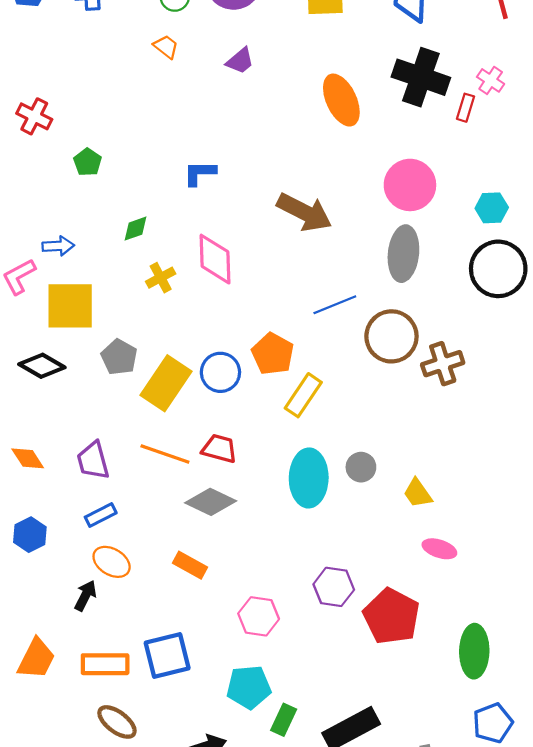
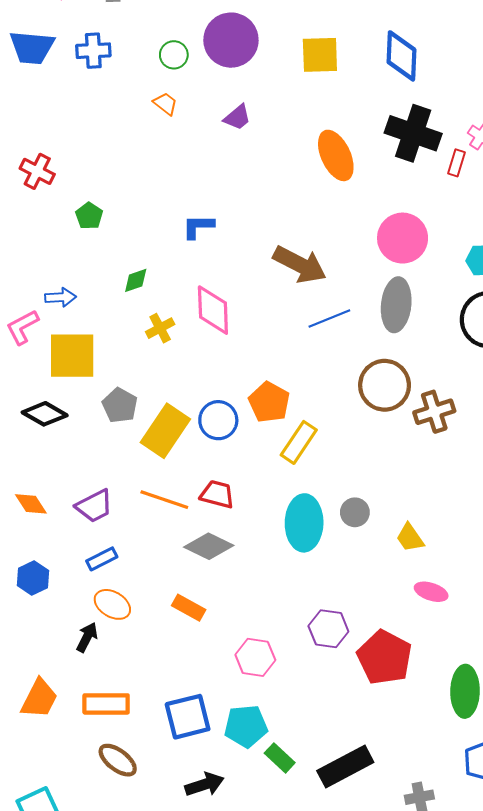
blue line: (335, 305) -> (329, 319), moved
purple trapezoid: (93, 461) -> (94, 506), turned -102
blue square: (167, 656) -> (188, 717), moved
green rectangle: (284, 720) -> (280, 758), turned -72

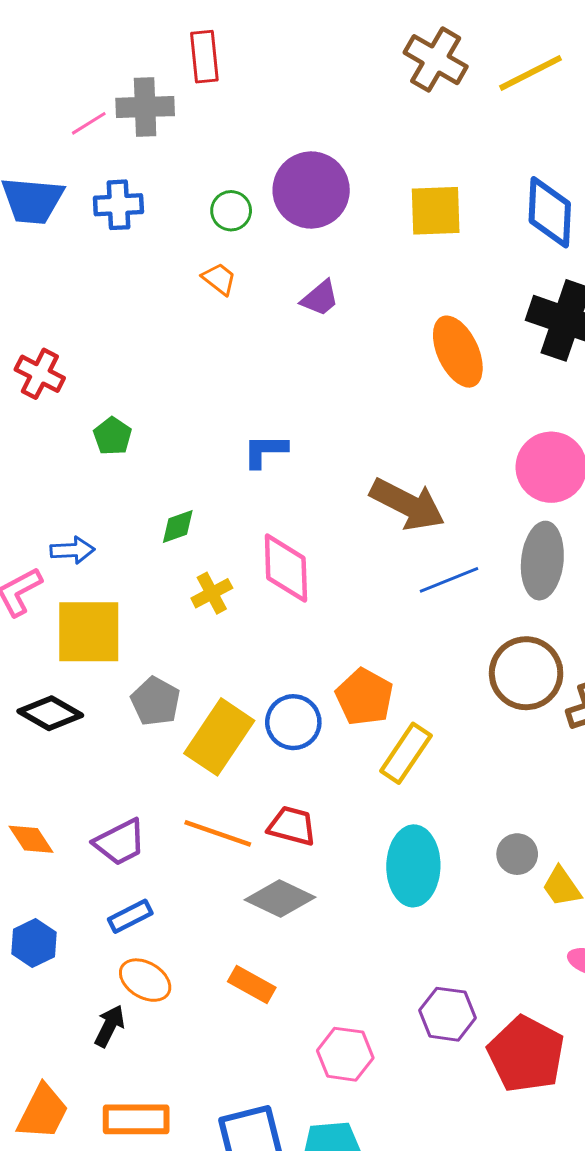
gray circle: (355, 512) -> (517, 854), moved

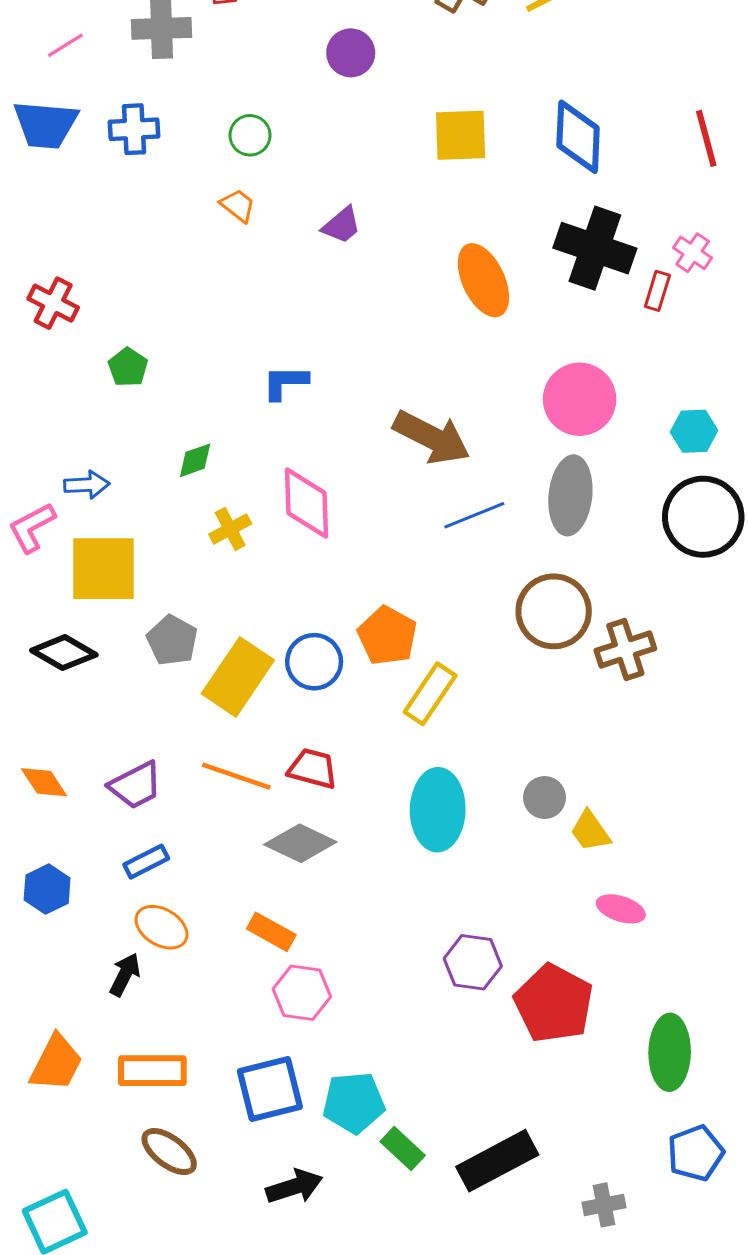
pink line: (89, 123) -> (65, 45), moved
purple circle: (311, 190) -> (351, 53), moved, size x0.6
pink hexagon: (345, 1054) -> (302, 993), moved

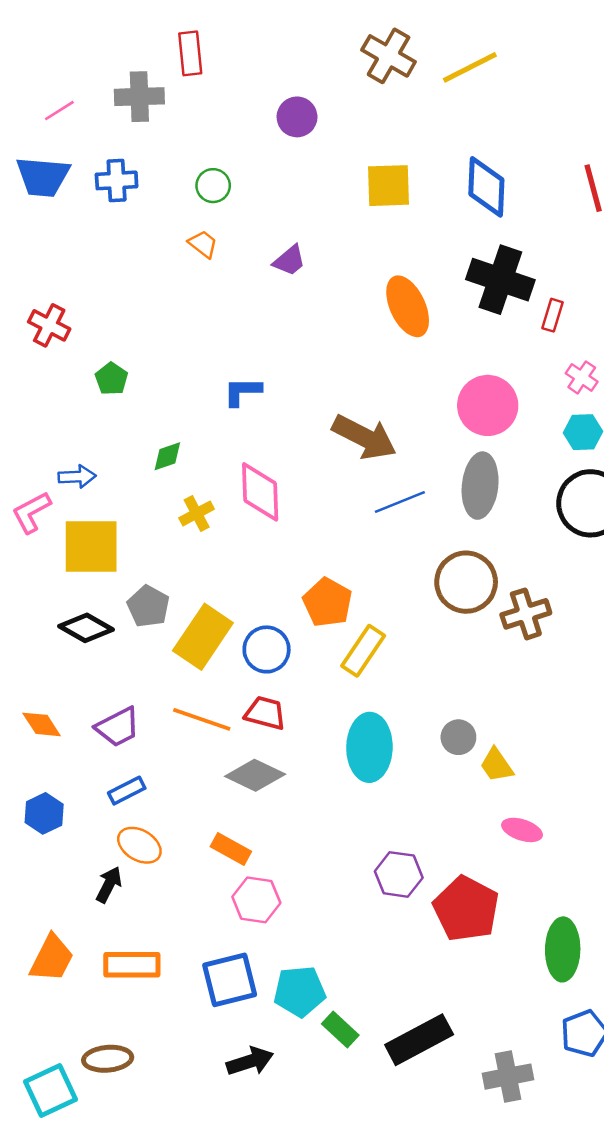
pink cross: (693, 253) -> (582, 377), moved
black diamond: (64, 653) -> (86, 628), moved
blue circle: (314, 662) -> (267, 649), moved
brown ellipse: (169, 1152) -> (108, 1059), moved, turned -42
gray cross: (604, 1205) -> (508, 1077), size x1.4

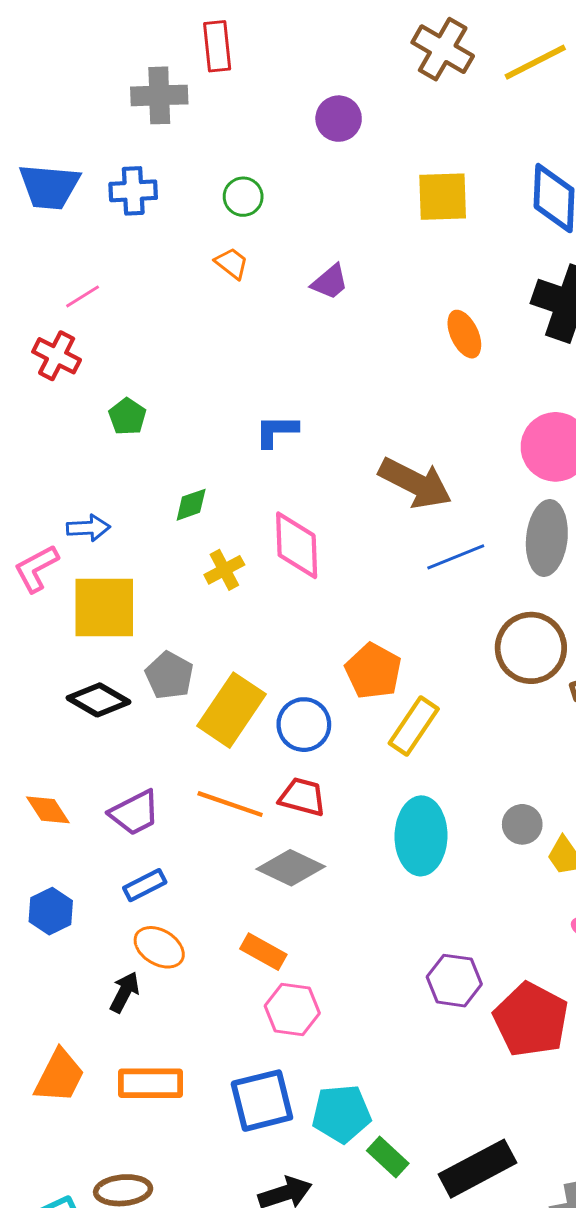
pink line: (59, 111) -> (83, 296), moved
orange ellipse: (408, 306) -> (464, 334), size x0.7

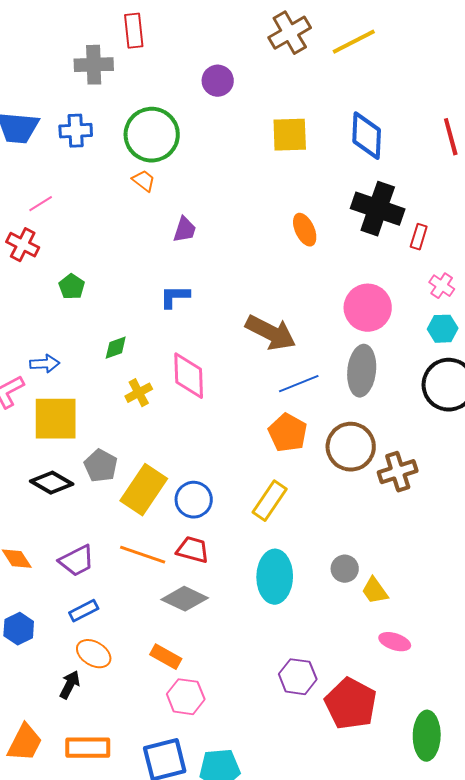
brown cross: (443, 49) -> (290, 33), turned 30
green circle: (243, 197) -> (152, 135), size x2.0
purple trapezoid: (330, 282) -> (185, 230), moved, turned -32
orange pentagon: (373, 671) -> (288, 433), moved

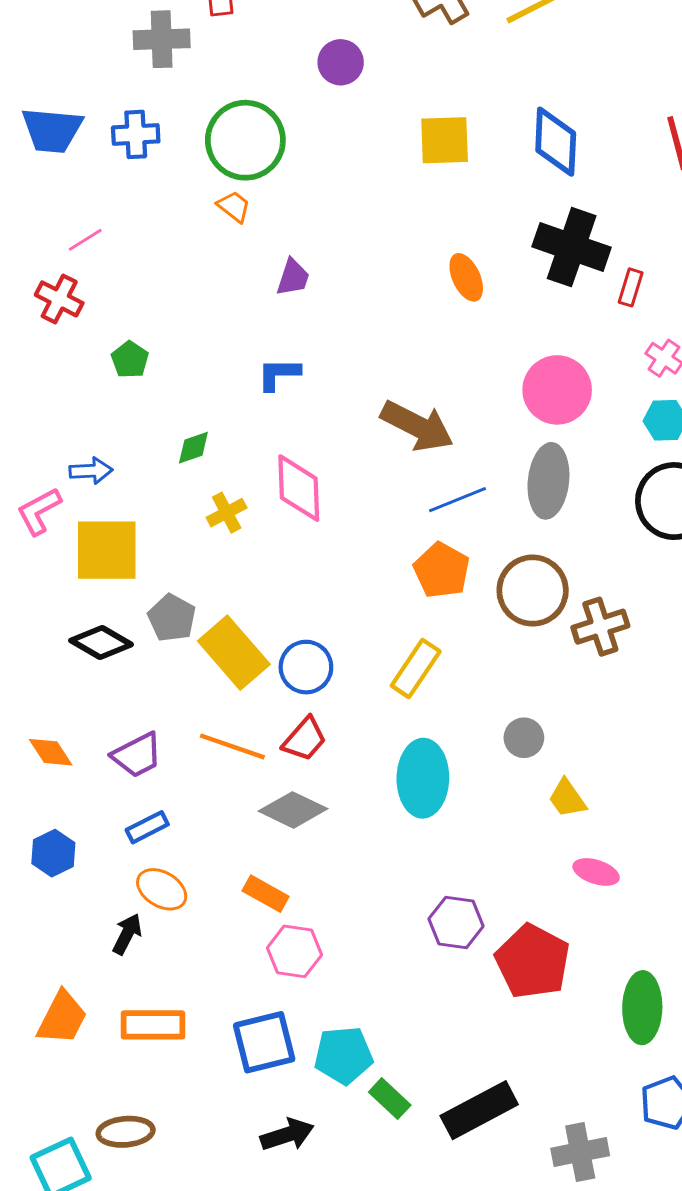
yellow rectangle: (144, 490) -> (234, 653), turned -75
red trapezoid: (193, 550) -> (305, 739), turned 116
gray circle: (345, 569) -> (524, 738), moved

